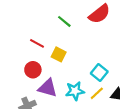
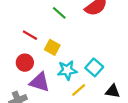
cyan star: (75, 91) -> (67, 70), moved
yellow line: (97, 93) -> (79, 90), moved

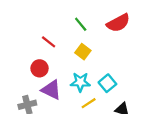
yellow square: (52, 47) -> (83, 52), moved

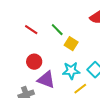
green line: (81, 24) -> (57, 30), moved
red line: (49, 42) -> (31, 30), moved

